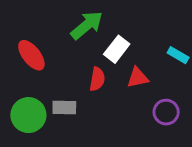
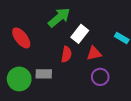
purple circle: (166, 112) -> (100, 77), moved

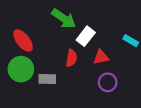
green arrow: (59, 17) -> (64, 19), turned 75
green circle: (19, 79) -> (21, 69), moved

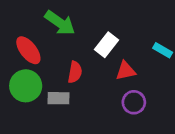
green arrow: (64, 19) -> (60, 23), moved
red semicircle: (71, 58) -> (75, 72), moved

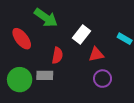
green circle: (26, 86) -> (20, 80), moved

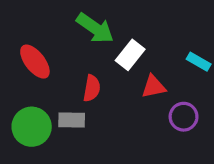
green arrow: (46, 18) -> (95, 28), moved
purple circle: (103, 79) -> (184, 117), moved

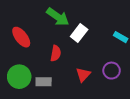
red triangle: (153, 87) -> (83, 75), moved, turned -35
gray rectangle: (72, 120) -> (44, 82), moved

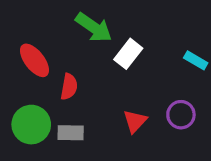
red semicircle: (56, 53) -> (69, 87), moved

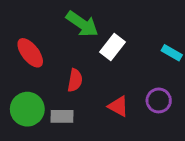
red semicircle: (69, 87) -> (75, 80), moved
red triangle: (135, 121) -> (118, 106), turned -45

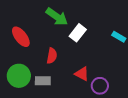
purple circle: (159, 100) -> (100, 86), moved

